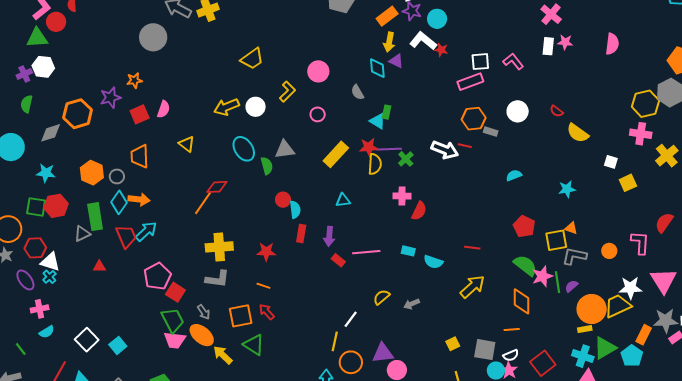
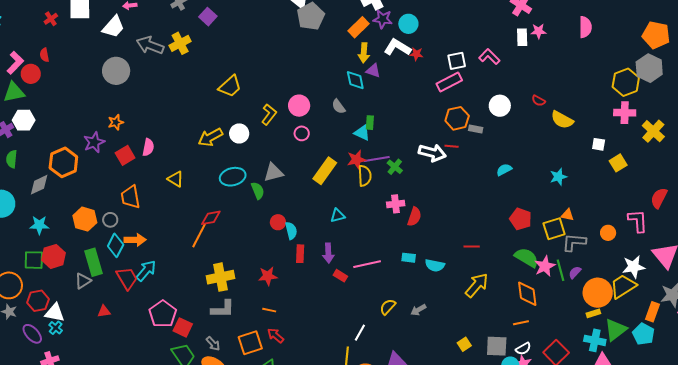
gray circle: (153, 37) -> (116, 71), moved
pink circle: (318, 71) -> (299, 106), moved
cyan ellipse: (244, 149) -> (233, 177), turned -65

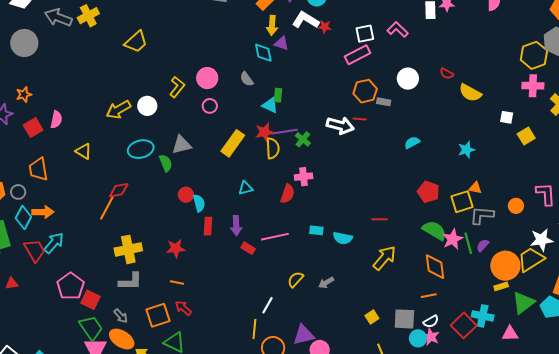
yellow trapezoid: (230, 86) -> (136, 42), moved
red semicircle: (414, 217) -> (288, 194), moved
cyan cross: (595, 340) -> (483, 316), moved

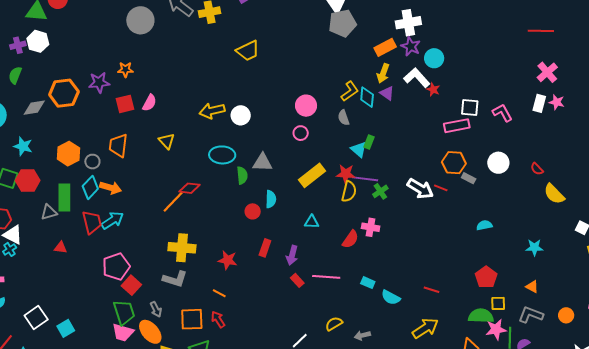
yellow L-shape: (177, 87) -> (350, 91), moved
yellow square: (462, 202) -> (498, 303), moved, size x0.7
cyan semicircle: (199, 203) -> (271, 199), moved
green semicircle: (434, 230) -> (481, 316), turned -45

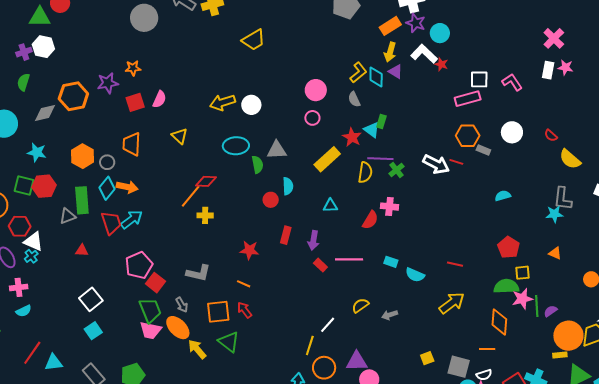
red star: (346, 174) -> (352, 137), moved, turned 30
yellow cross: (182, 248) -> (205, 215), moved, size x0.6
gray L-shape: (531, 315) -> (563, 199), moved, turned -100
white square: (36, 318) -> (91, 299), moved

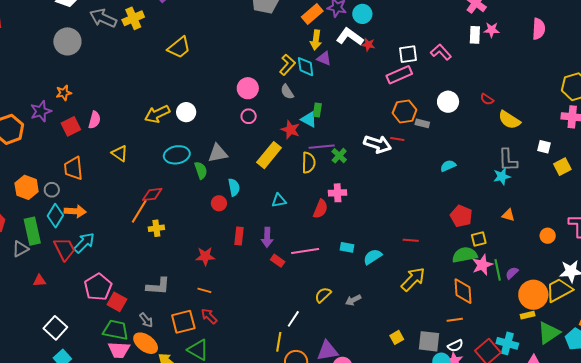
cyan semicircle: (415, 275) -> (373, 257), turned 132
green trapezoid: (150, 310) -> (116, 330), turned -48

